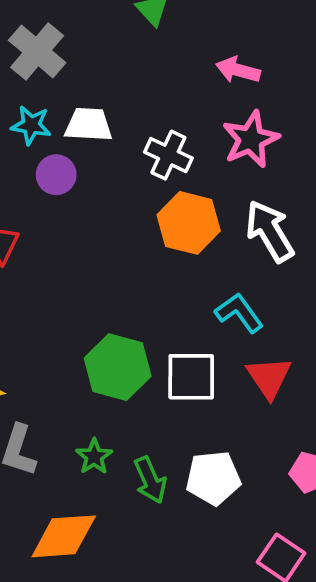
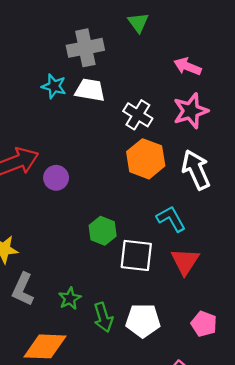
gray cross: (37, 51) -> (85, 48), moved, turned 32
purple circle: (56, 175) -> (56, 178), moved
green hexagon: (118, 367) -> (103, 231), moved, size x0.7

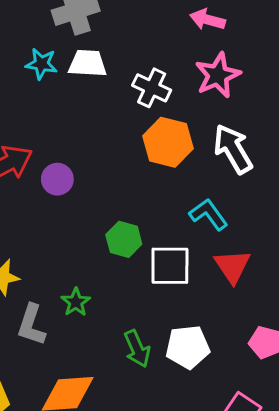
green star: (70, 299) -> (76, 302), moved

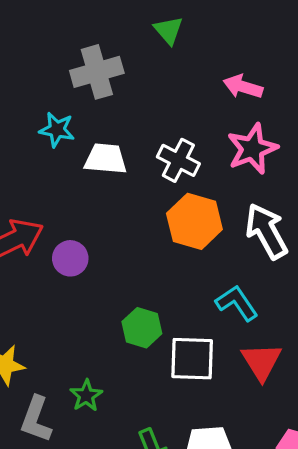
white trapezoid: (88, 63) -> (106, 159), moved

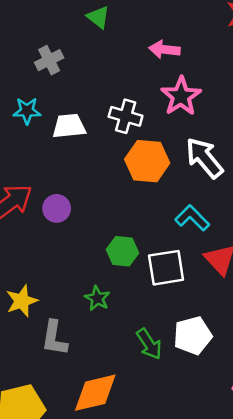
gray cross: (97, 72) -> (49, 60), size x0.7
green star: (86, 396) -> (97, 298), moved

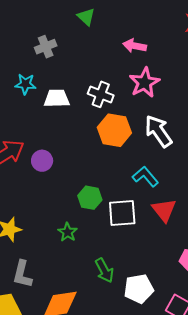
white pentagon: (193, 336) -> (139, 289), moved
gray L-shape: (54, 338) -> (22, 274), moved

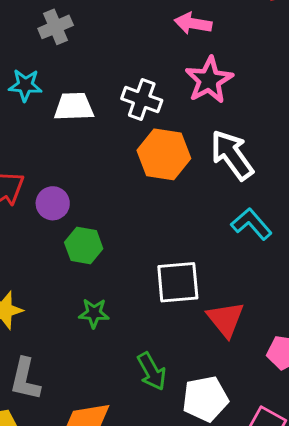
cyan L-shape: (145, 177) -> (251, 224), moved
green hexagon: (90, 198) -> (84, 245), moved
red triangle: (164, 210) -> (226, 319), moved
green star: (68, 232) -> (94, 313), turned -30

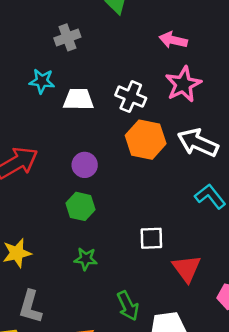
white arrow: (232, 155) -> (198, 143), turned -33
purple circle: (53, 203) -> (85, 165), moved
white square: (178, 282) -> (151, 238), size x0.7

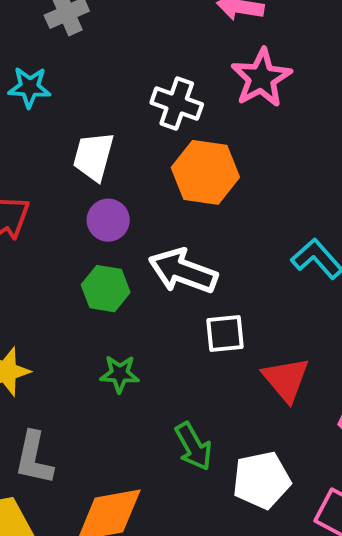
white trapezoid: (78, 99) -> (93, 156), moved, turned -72
white arrow: (198, 143) -> (183, 271), moved

